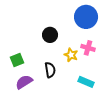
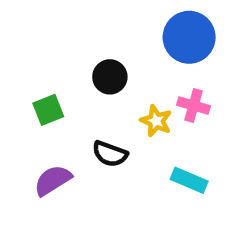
green square: (17, 60) -> (48, 110), moved
black semicircle: (50, 70) -> (110, 154), turned 119

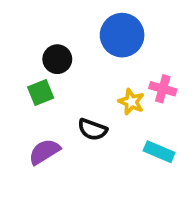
blue circle: (189, 37) -> (122, 35), moved
black circle: (110, 77) -> (57, 59), moved

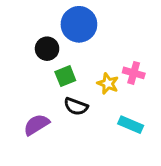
blue circle: (122, 35) -> (79, 24), moved
green square: (41, 92) -> (65, 76), moved

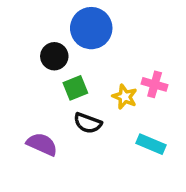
purple semicircle: (36, 125) -> (42, 144), turned 56

